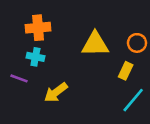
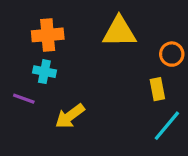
yellow triangle: (95, 44) -> (119, 32), moved
yellow rectangle: (126, 71) -> (157, 89), turned -36

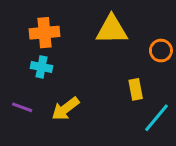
yellow rectangle: (157, 89) -> (136, 89), moved
purple line: (24, 99) -> (22, 107), moved

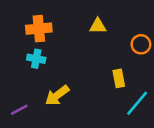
yellow triangle: (112, 30) -> (98, 26), size x0.6
purple line: (22, 107) -> (19, 110), moved, turned -48

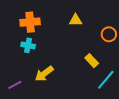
yellow rectangle: (119, 78) -> (92, 61), turned -32

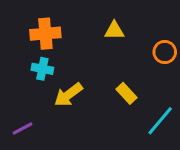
yellow rectangle: (92, 61) -> (126, 93), moved
yellow arrow: (44, 74) -> (68, 95), moved

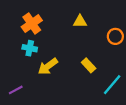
orange cross: (45, 34) -> (32, 24), turned -30

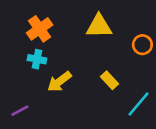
yellow triangle: (80, 21) -> (99, 26), size x1.5

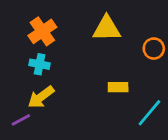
yellow rectangle: (109, 80) -> (118, 87), turned -48
yellow arrow: (59, 82) -> (41, 97), moved

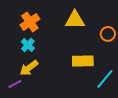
cyan cross: (40, 64) -> (28, 45), turned 32
yellow rectangle: (118, 87) -> (83, 61), size x1.5

